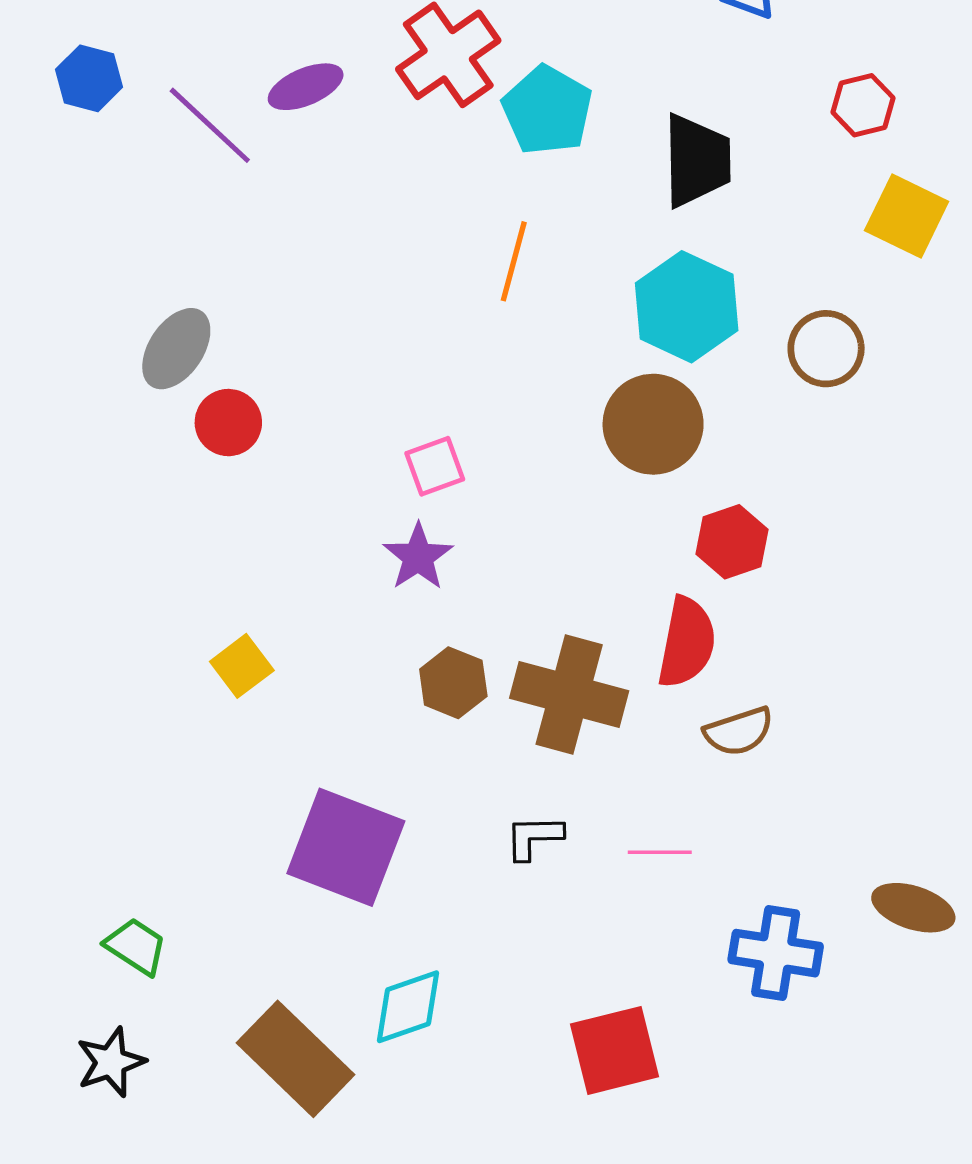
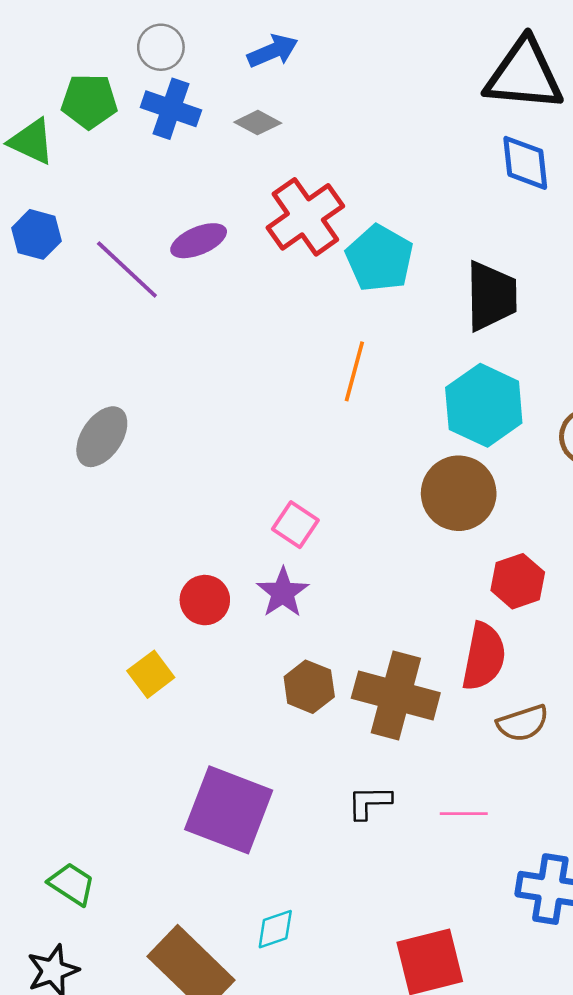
red circle: (228, 423) -> (205, 600), moved
pink square: (435, 466) -> (295, 525), turned -36
cyan diamond: (408, 1007) -> (275, 929), size x0.7

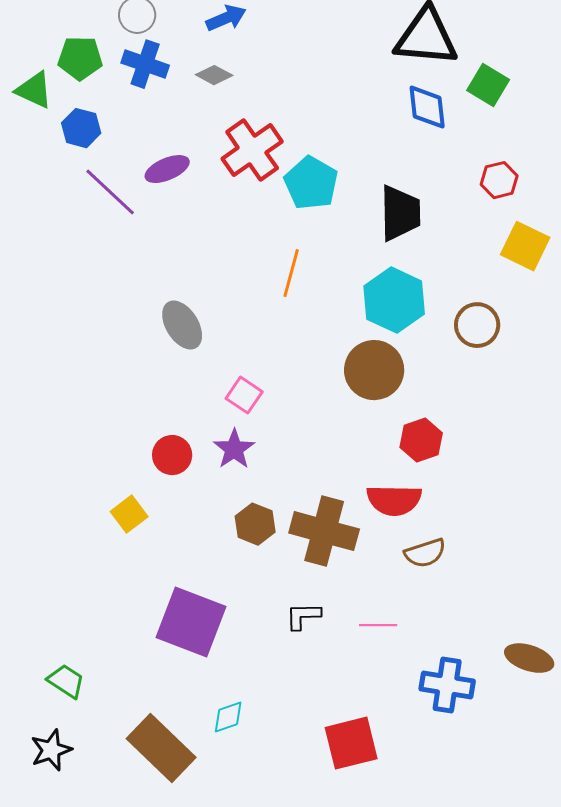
blue hexagon: (37, 234) -> (81, 128), moved
gray ellipse: (102, 437) -> (182, 325), moved, turned -66
red semicircle: (484, 657) -> (394, 500), turned 80

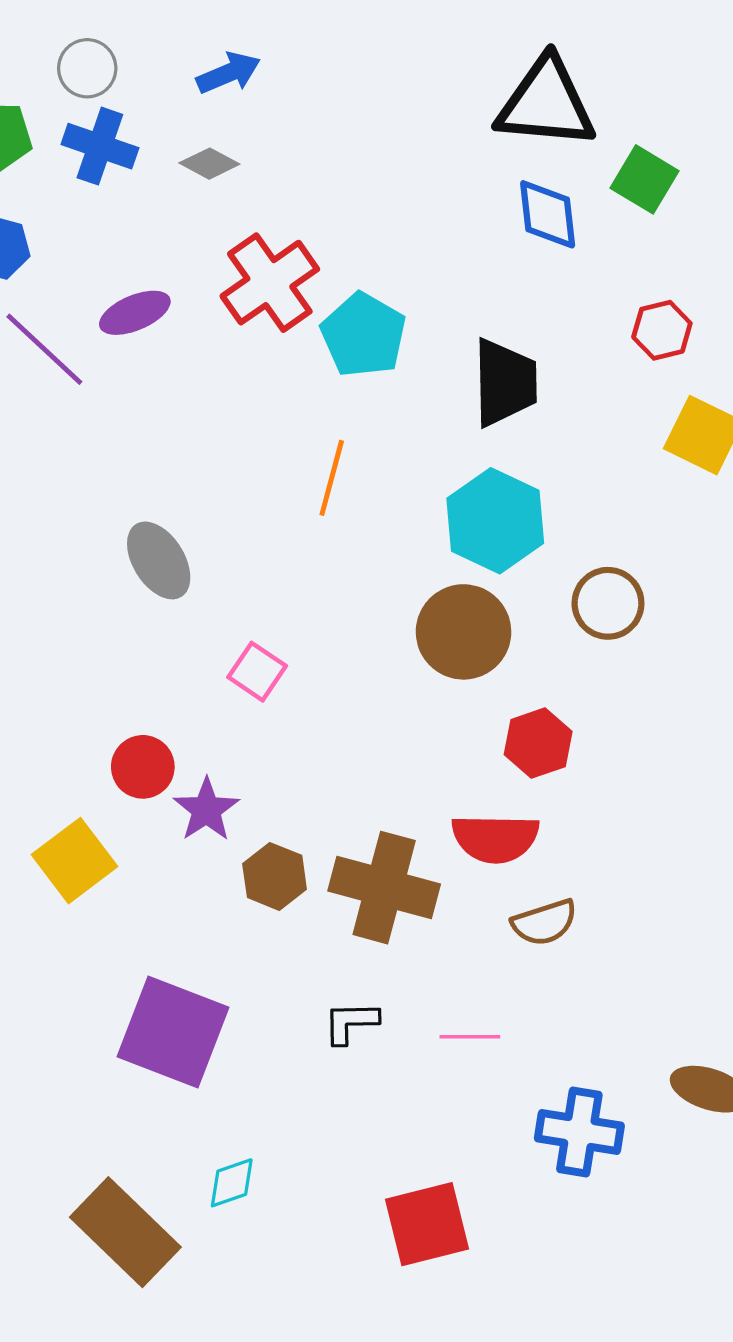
brown circle: (477, 325) -> (608, 603), moved
purple star: (234, 449) -> (206, 810), moved
yellow square: (129, 514) -> (75, 861), size x1.4

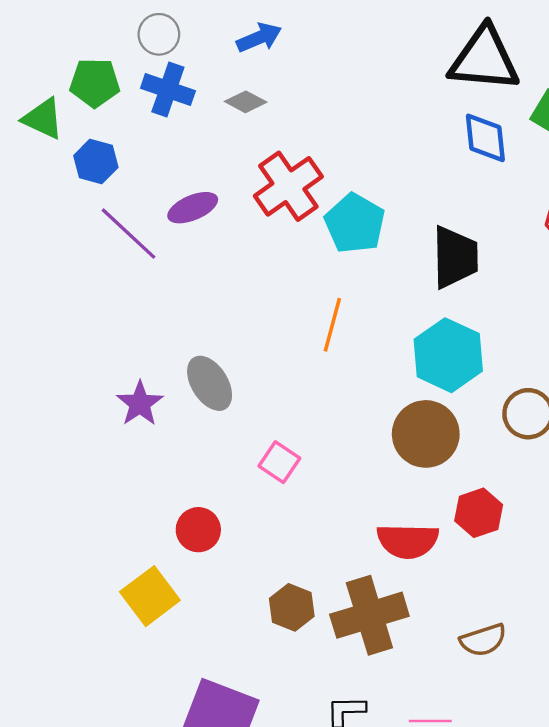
purple star: (206, 810) -> (140, 404), moved
red semicircle: (495, 838) -> (408, 541), moved
brown cross: (384, 888) -> (369, 615), turned -32

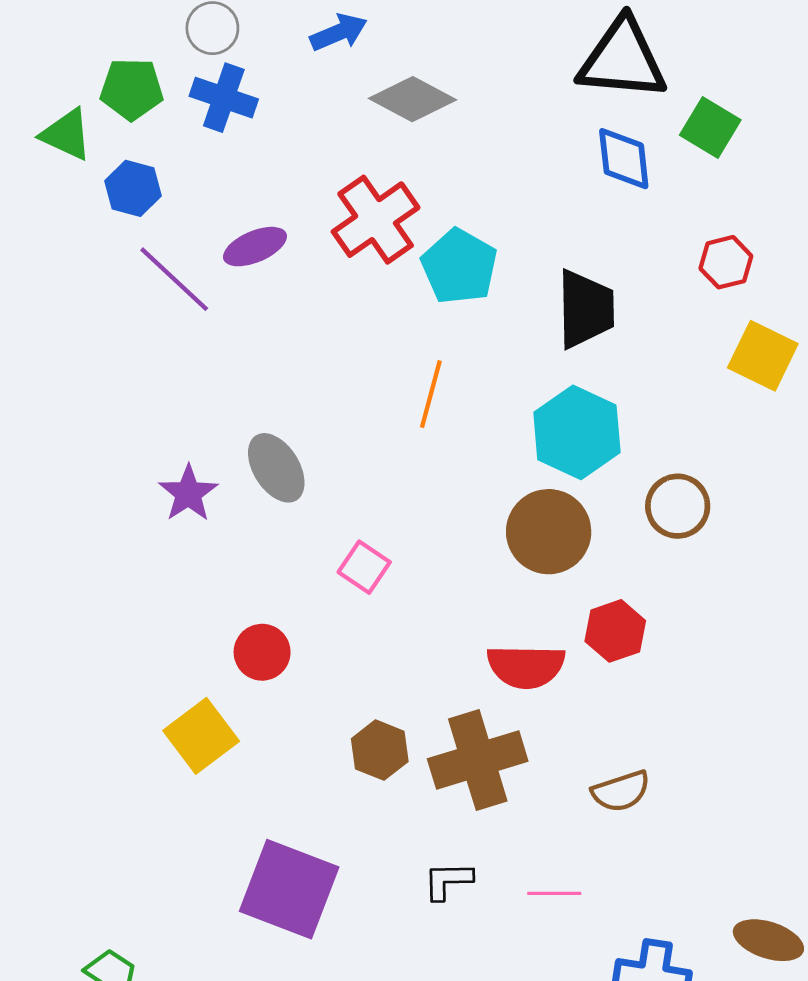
gray diamond: (246, 102) -> (412, 99), moved, size x1.6

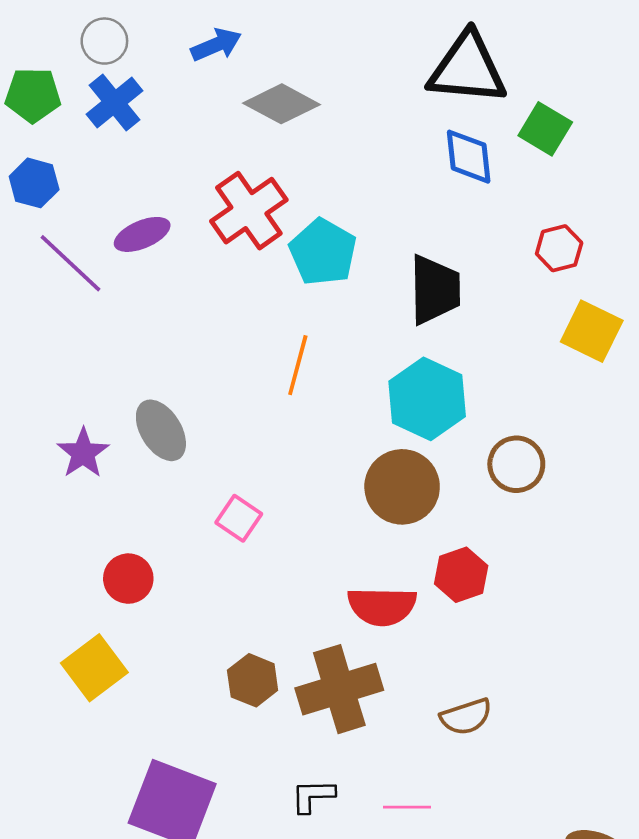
blue cross: (224, 98) -> (114, 103), turned 32
red circle: (262, 652) -> (128, 579), moved

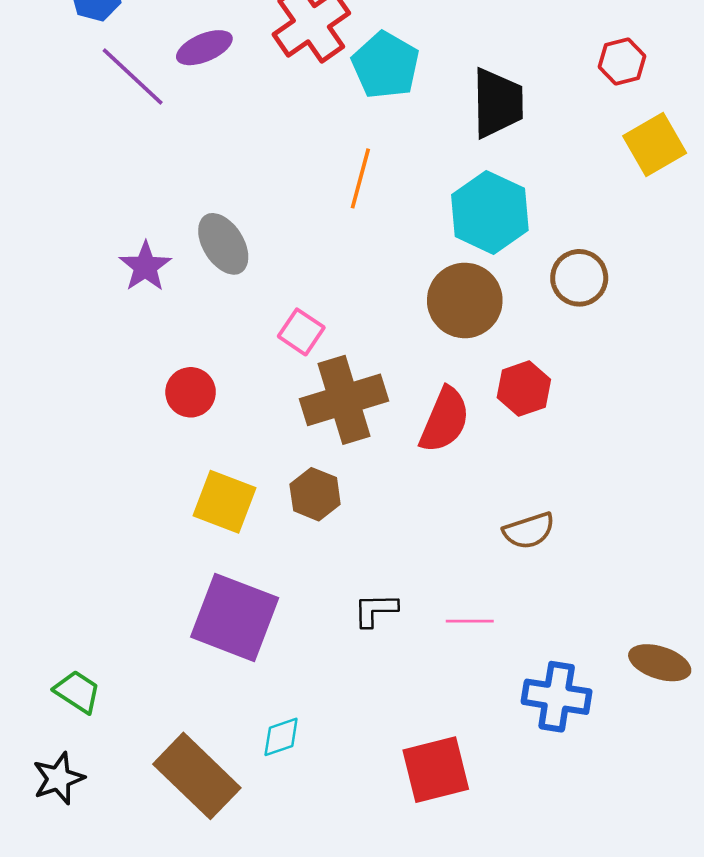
yellow square: (592, 331) -> (655, 145), turned 34
red semicircle: (382, 606) -> (445, 420), turned -68
yellow square: (94, 668) -> (225, 502), moved, turned -32
brown cross: (339, 689) -> (344, 400), moved

